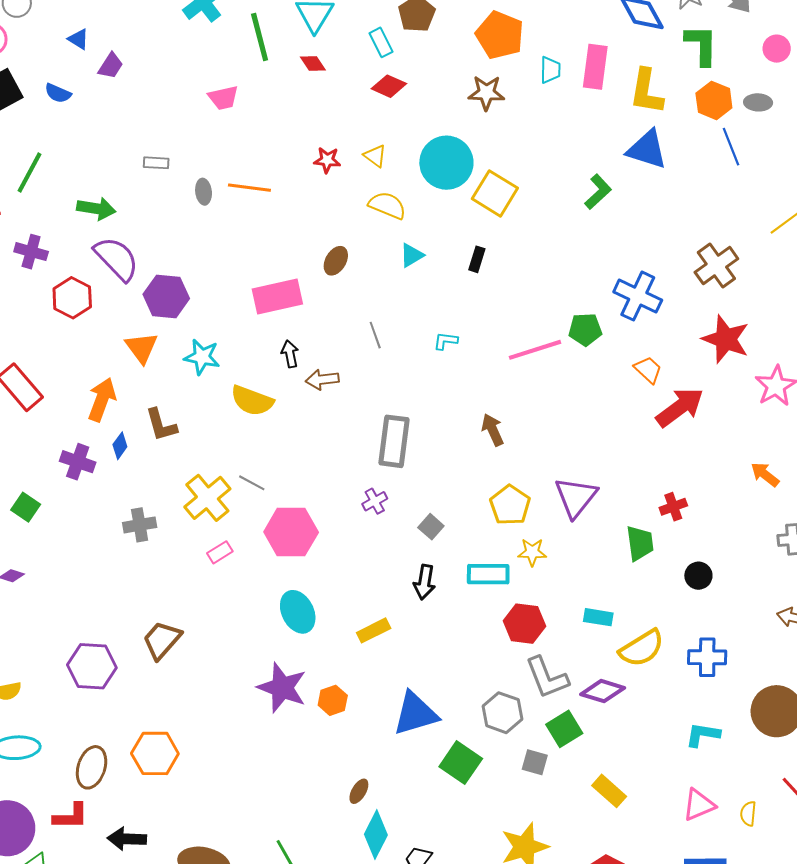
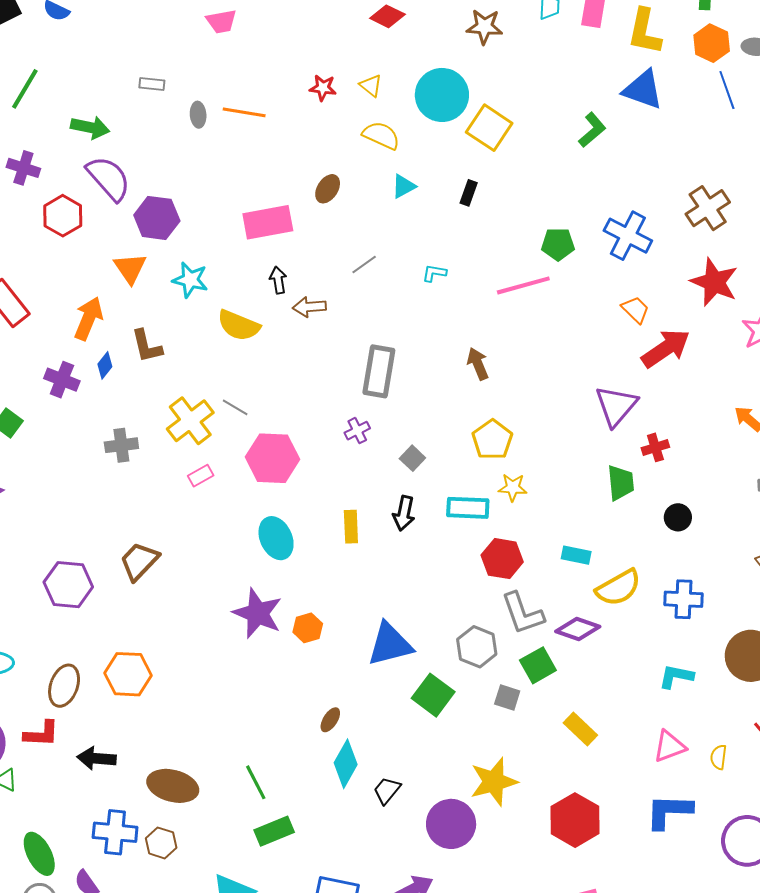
green pentagon: (585, 330) -> (558, 244), moved
gray line: (375, 335) -> (364, 265), turned 72
purple triangle: (576, 497) -> (616, 406), moved
yellow rectangle: (374, 630) -> (351, 527), moved, turned -68

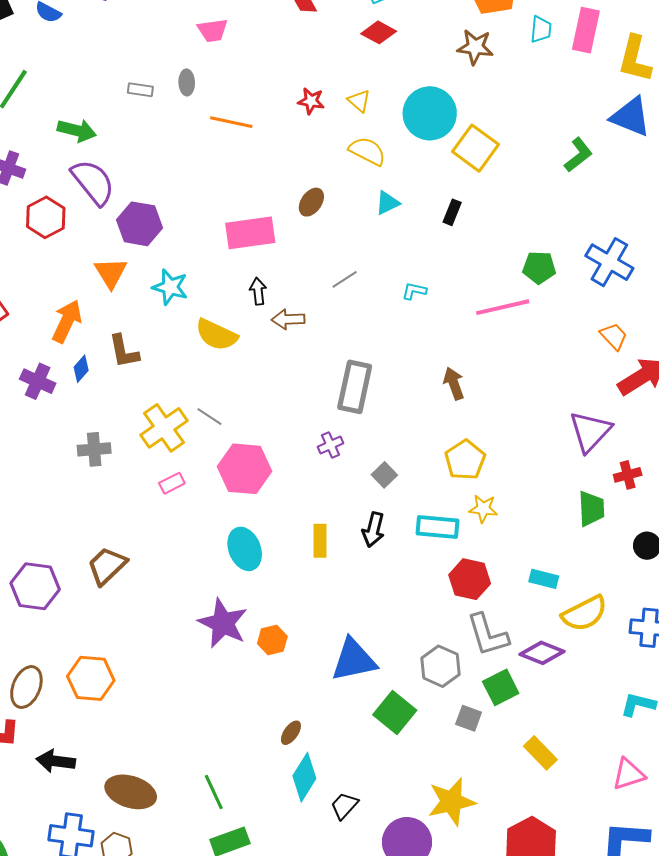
gray ellipse: (198, 115) -> (187, 82), moved

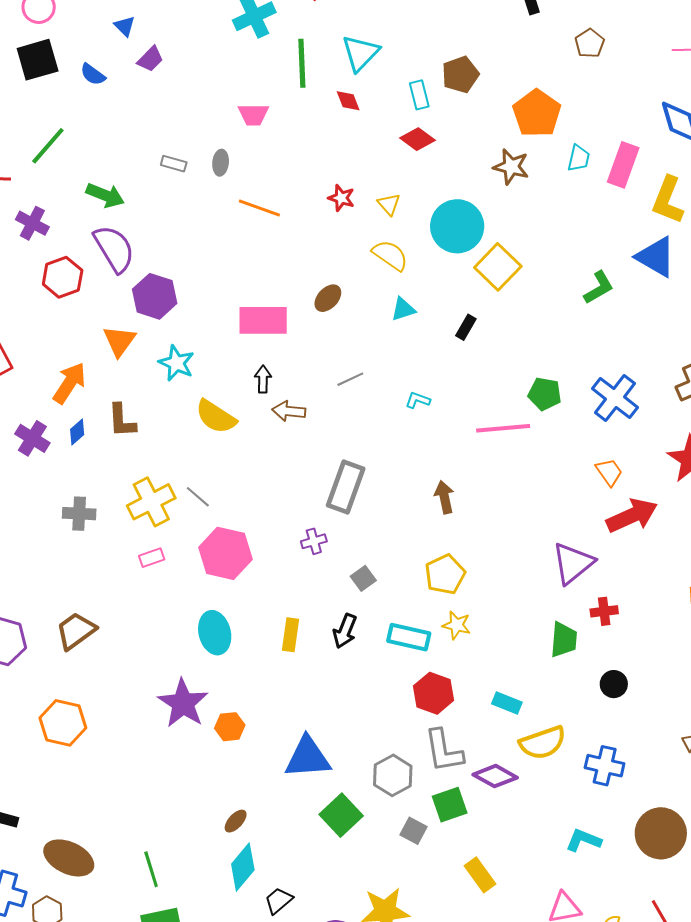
orange hexagon: (91, 678) -> (63, 723), moved

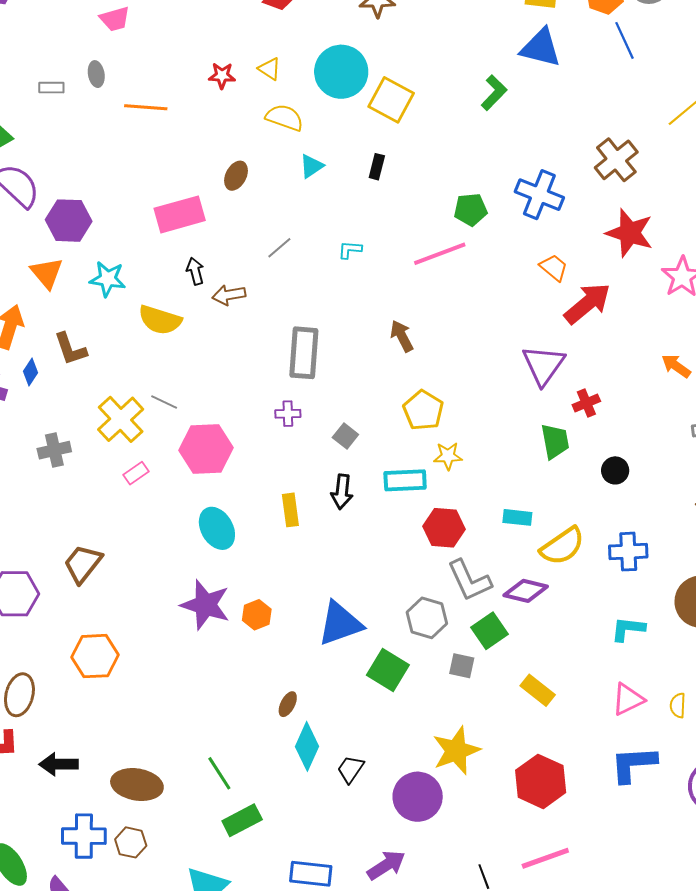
purple cross: (314, 541) -> (288, 414), turned 30

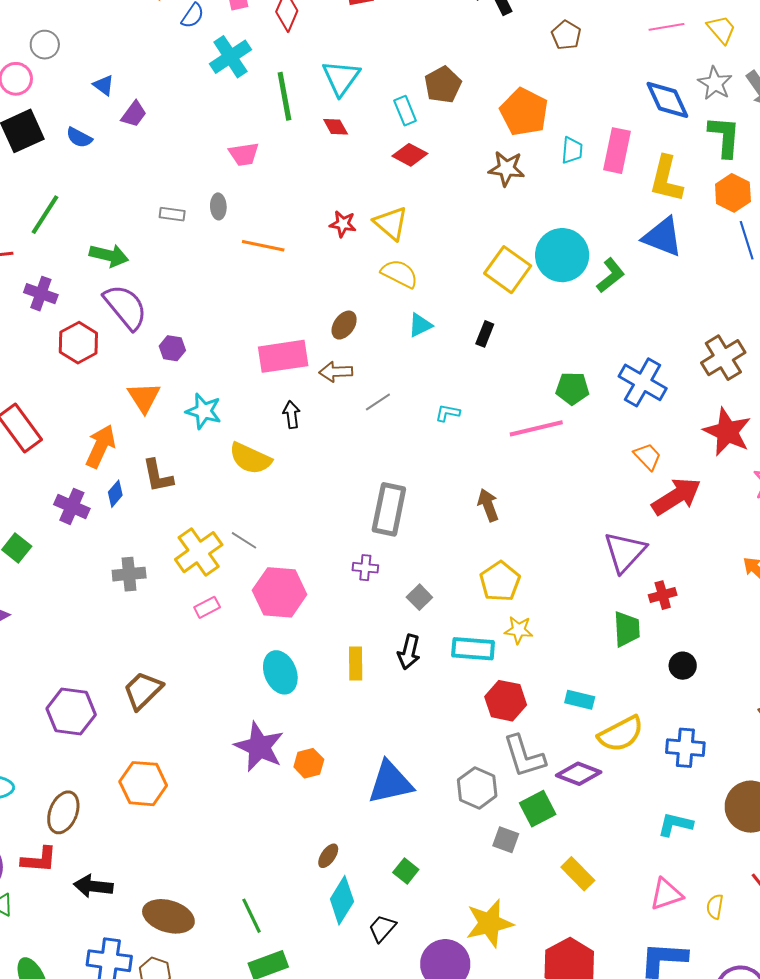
yellow triangle: (270, 69) -> (391, 223), size x1.5
cyan circle: (341, 72) -> (562, 255), moved
purple hexagon: (69, 221) -> (172, 348), size x0.6
brown arrow: (229, 295) -> (336, 372), moved
green square: (388, 670) -> (406, 871), moved, size x0.6

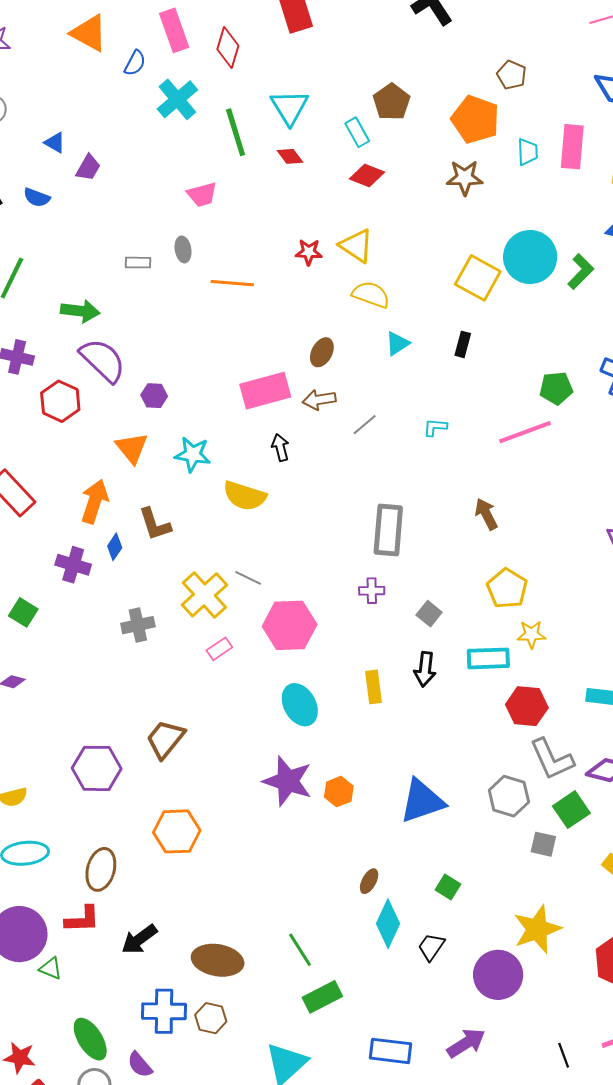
brown pentagon: (566, 35) -> (512, 75), moved
black arrow: (93, 886) -> (139, 939), turned -36

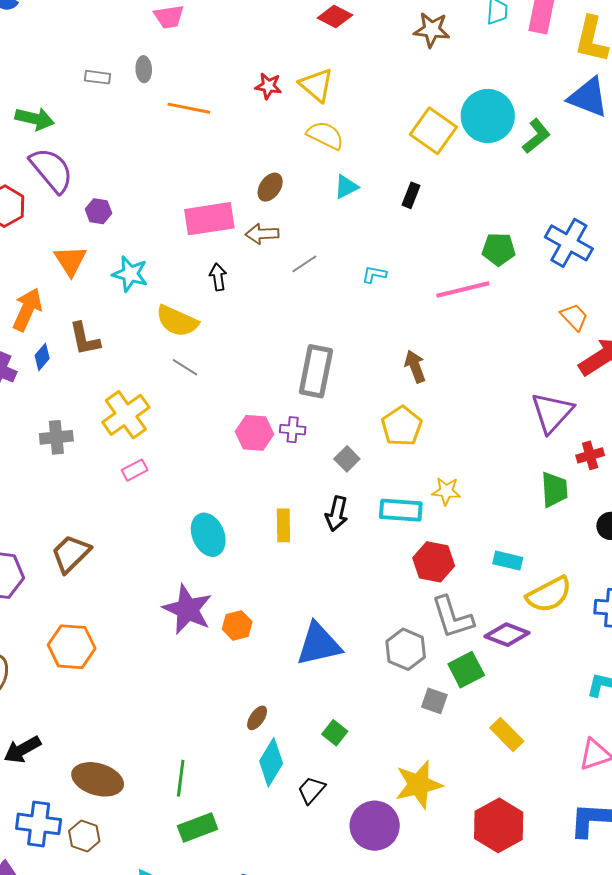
gray line: (248, 578) -> (185, 367), moved
yellow pentagon: (507, 588) -> (402, 426), moved
pink hexagon: (290, 625) -> (255, 433), moved, size x0.7
green line: (300, 950) -> (181, 778), turned 33

